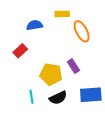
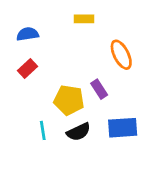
blue semicircle: (35, 25) -> (28, 34), moved
orange ellipse: (82, 31) -> (121, 55), moved

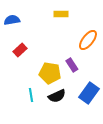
blue semicircle: (28, 34) -> (12, 20), moved
orange ellipse: (121, 55) -> (88, 40), turned 65
blue rectangle: (123, 128) -> (89, 93), turned -50

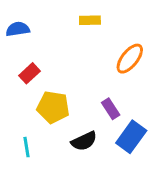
purple rectangle: (72, 65) -> (111, 109), moved
yellow pentagon: (50, 73) -> (53, 107), moved
cyan line: (31, 95) -> (27, 147), moved

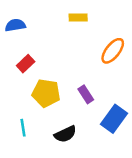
purple rectangle: (111, 109) -> (86, 94), moved
black semicircle: (84, 141) -> (65, 134), moved

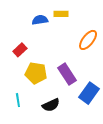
blue semicircle: (15, 25) -> (40, 20), moved
purple rectangle: (86, 94) -> (67, 74), size x1.5

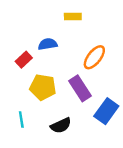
blue semicircle: (40, 20) -> (48, 44), moved
orange ellipse: (88, 40) -> (94, 57), moved

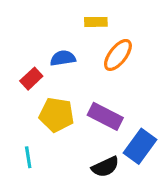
orange ellipse: (94, 57) -> (118, 55), moved
purple rectangle: (80, 88) -> (105, 116), turned -30
black semicircle: (61, 125) -> (105, 167), moved

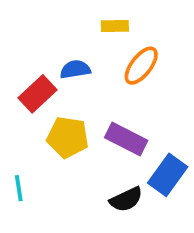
red rectangle: (31, 79) -> (38, 94), size x1.4
cyan line: (28, 157) -> (19, 188), moved

